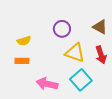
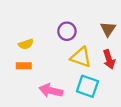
brown triangle: (100, 27) -> (108, 29), turned 35
cyan square: (81, 80) -> (87, 86), turned -30

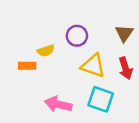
yellow semicircle: (26, 44) -> (46, 51), moved
orange rectangle: (24, 66) -> (27, 66), moved

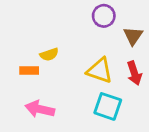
purple circle: (77, 36) -> (104, 16), moved
pink arrow: (58, 104) -> (40, 109), moved

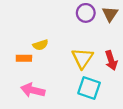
brown triangle: (133, 36) -> (110, 14), moved
yellow triangle: (100, 70) -> (82, 58), turned 45

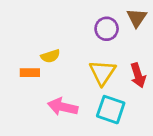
purple circle: (86, 13) -> (107, 29), moved
pink arrow: (33, 90) -> (63, 107), moved

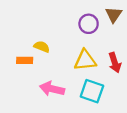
yellow semicircle: (50, 56) -> (42, 47), turned -140
yellow triangle: (102, 73) -> (85, 60), turned 50

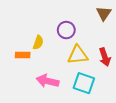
purple circle: (89, 24) -> (66, 30), moved
yellow semicircle: (42, 47) -> (38, 43), turned 88

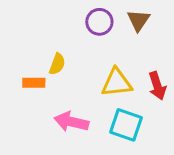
brown triangle: (104, 13) -> (138, 20), moved
purple circle: (66, 30) -> (99, 22), moved

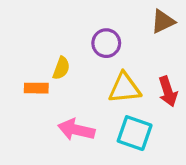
brown triangle: (138, 20) -> (163, 21), moved, turned 30
purple circle: (99, 22) -> (106, 43), moved

